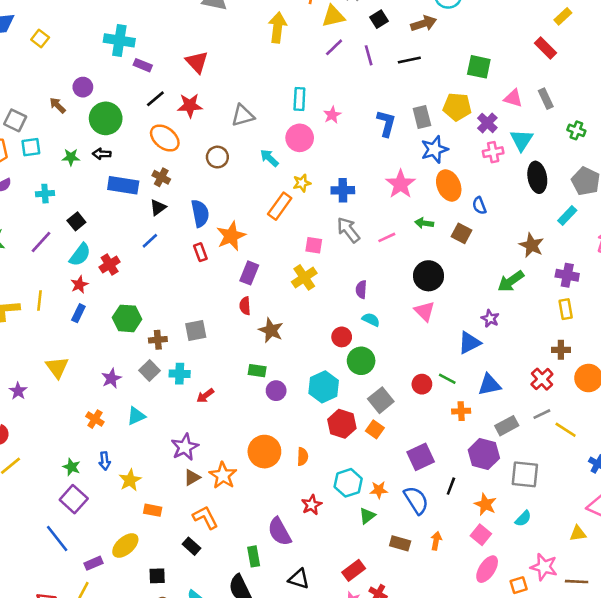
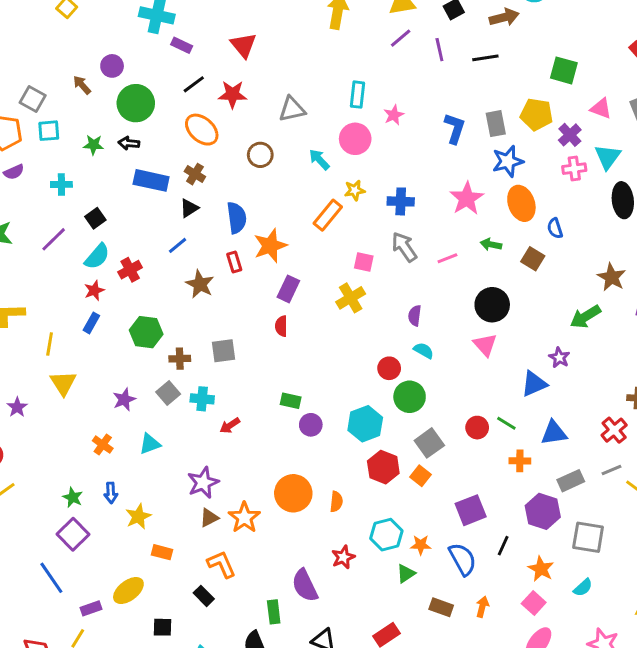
yellow line: (40, 301) -> (50, 344), moved
brown star: (271, 330) -> (200, 284), moved

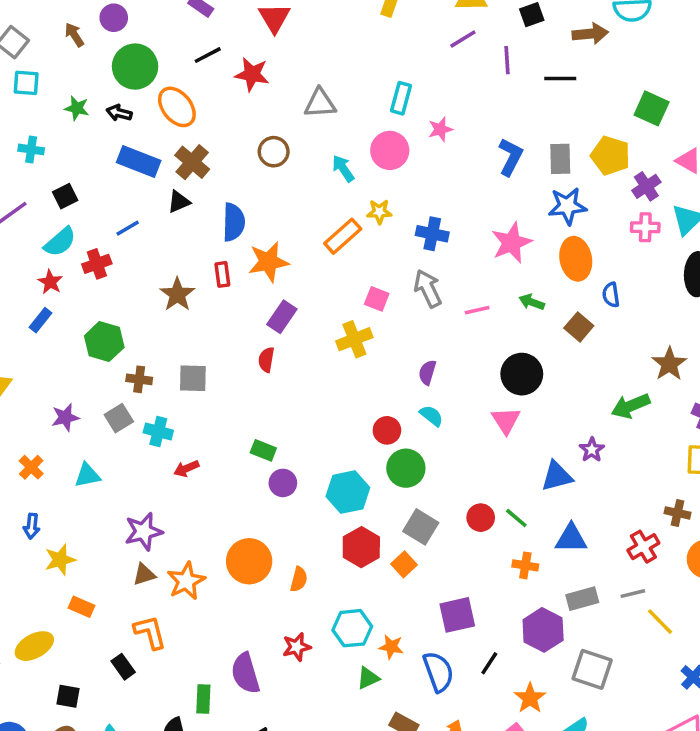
orange ellipse: (202, 130) -> (177, 107), moved
brown cross: (195, 174) -> (192, 162), size x1.4
blue line: (178, 245) -> (128, 228), moved
red star: (94, 290) -> (50, 282), turned -30
gray square: (429, 443) -> (421, 527), turned -32

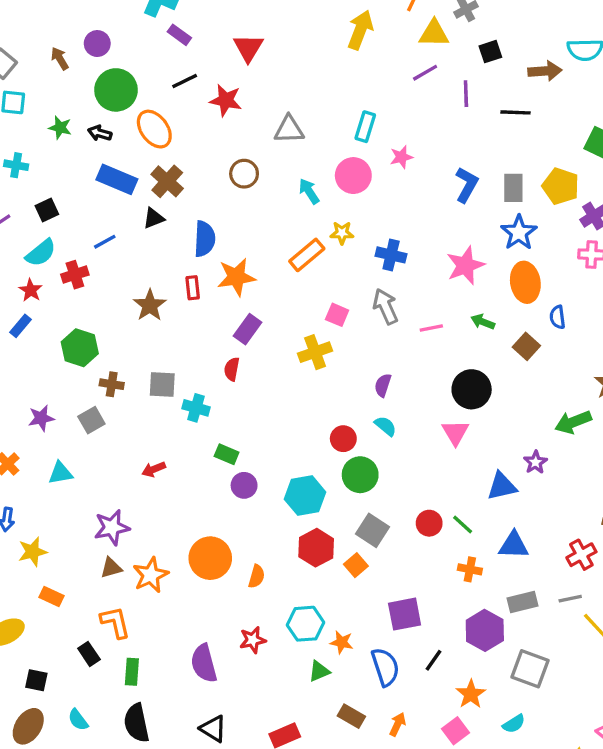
blue star: (567, 206) -> (519, 232), turned -30
cyan cross: (158, 431) -> (196, 408), moved
green rectangle: (203, 699) -> (132, 672), moved

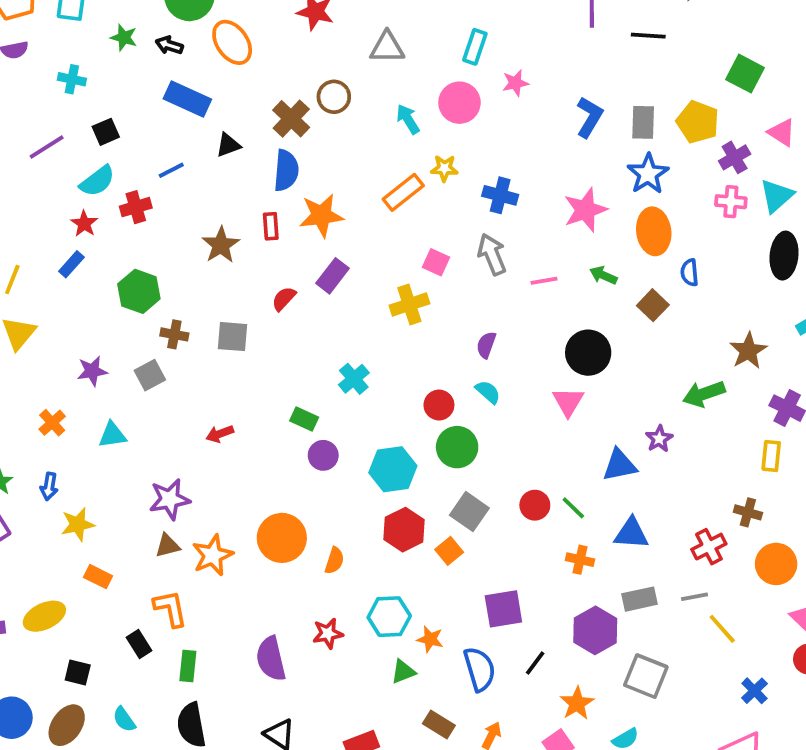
brown cross: (167, 181) -> (291, 119), moved
red semicircle: (232, 369) -> (284, 299), moved, turned 30
cyan cross: (196, 408) -> (354, 379), moved, turned 32

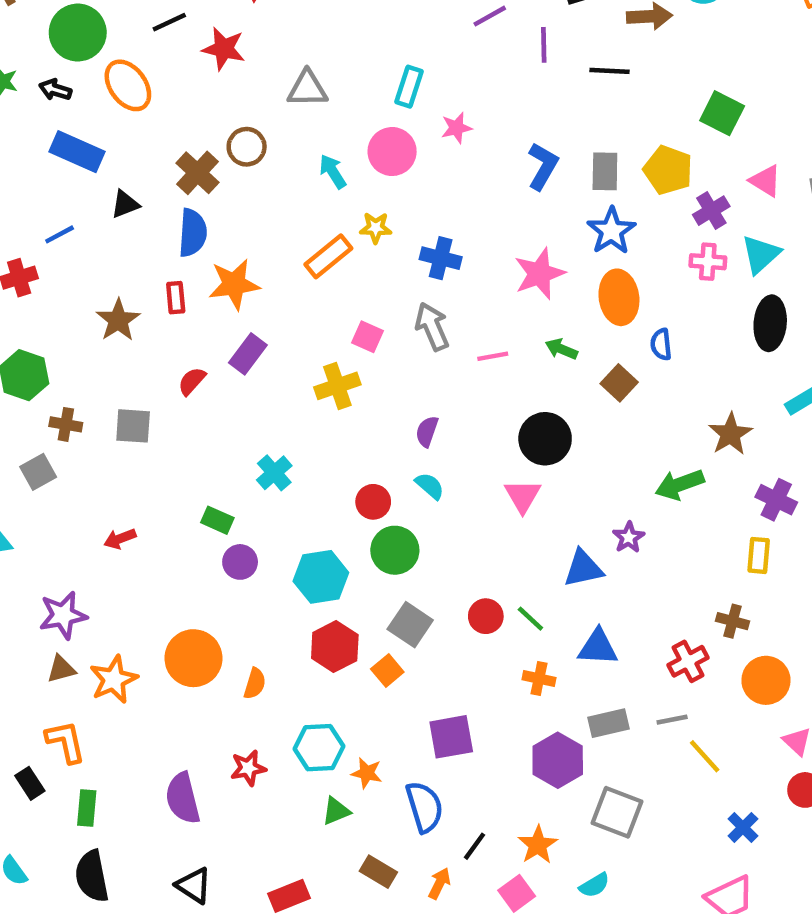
black line: (535, 663) -> (475, 846), moved

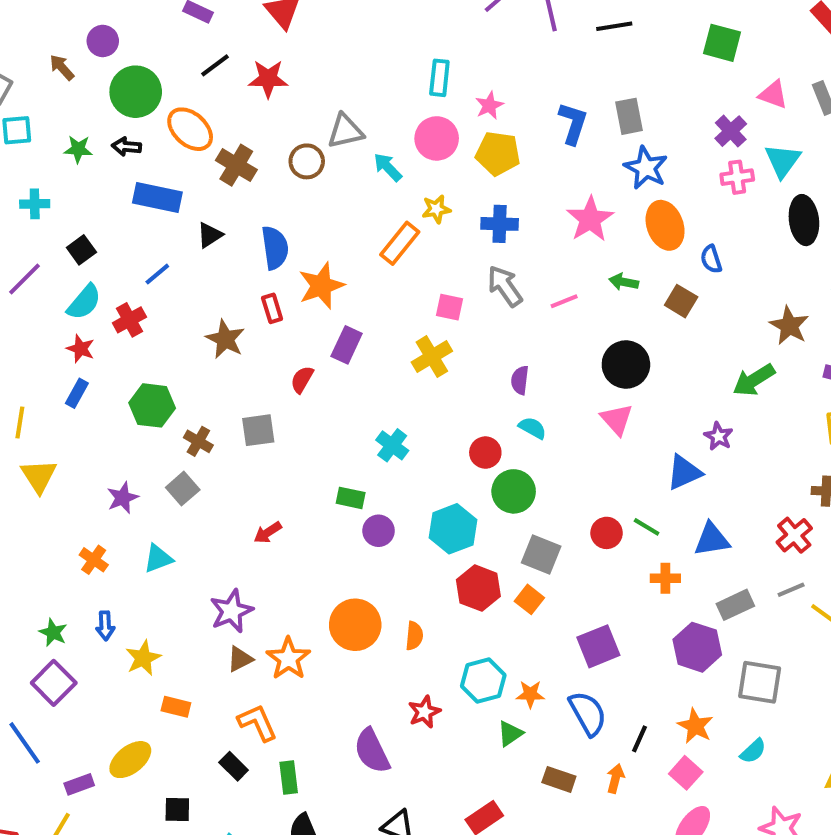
gray triangle: (307, 89) -> (345, 131), moved
yellow pentagon: (668, 170) -> (498, 153), moved
brown cross: (197, 173) -> (236, 165), moved
brown cross: (66, 424) -> (198, 441), turned 32

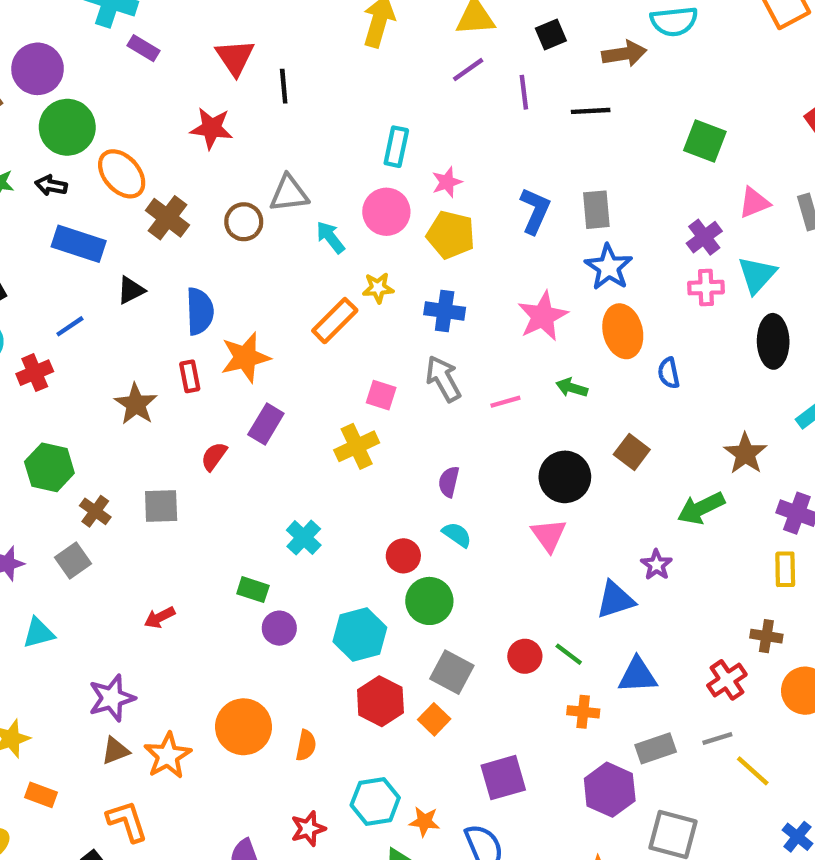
purple circle: (103, 41) -> (38, 69), size x1.5
black line: (215, 65) -> (284, 86), moved, turned -64
pink triangle: (773, 95) -> (754, 203), turned -48
brown square: (681, 301) -> (632, 452), moved

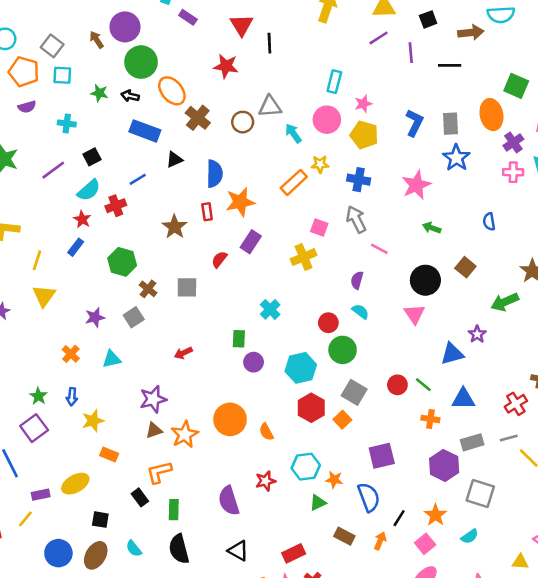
orange ellipse: (623, 331) -> (491, 115), moved
pink line: (505, 402) -> (379, 249), moved, turned 42
green rectangle: (253, 590) -> (239, 339), turned 72
orange semicircle: (306, 745) -> (266, 432), turned 138
orange L-shape: (127, 821) -> (159, 472), turned -88

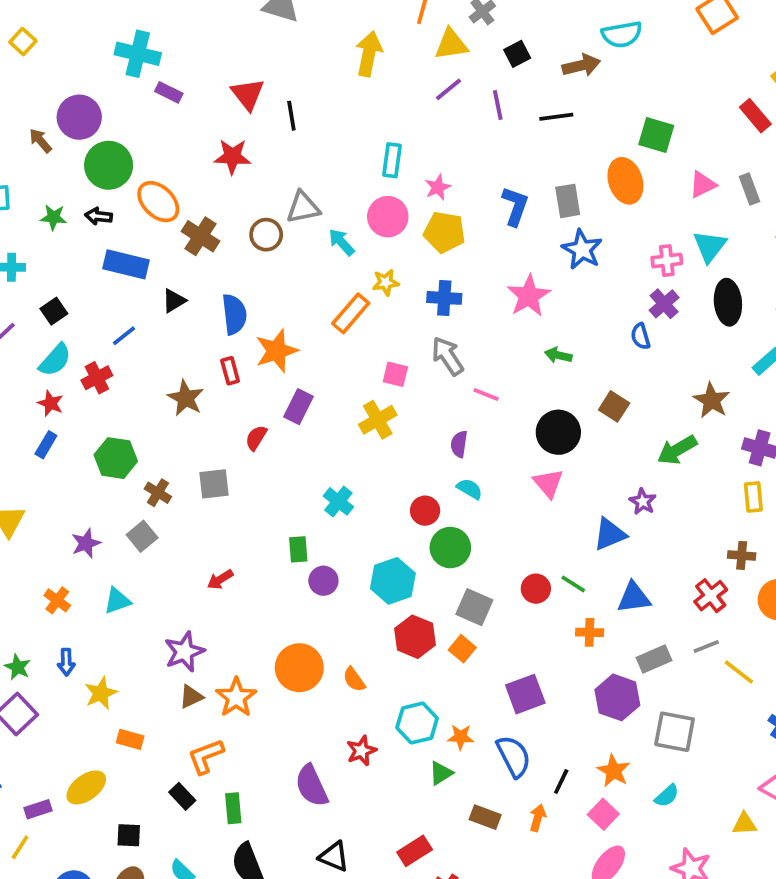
purple cross: (513, 142) -> (664, 304), moved

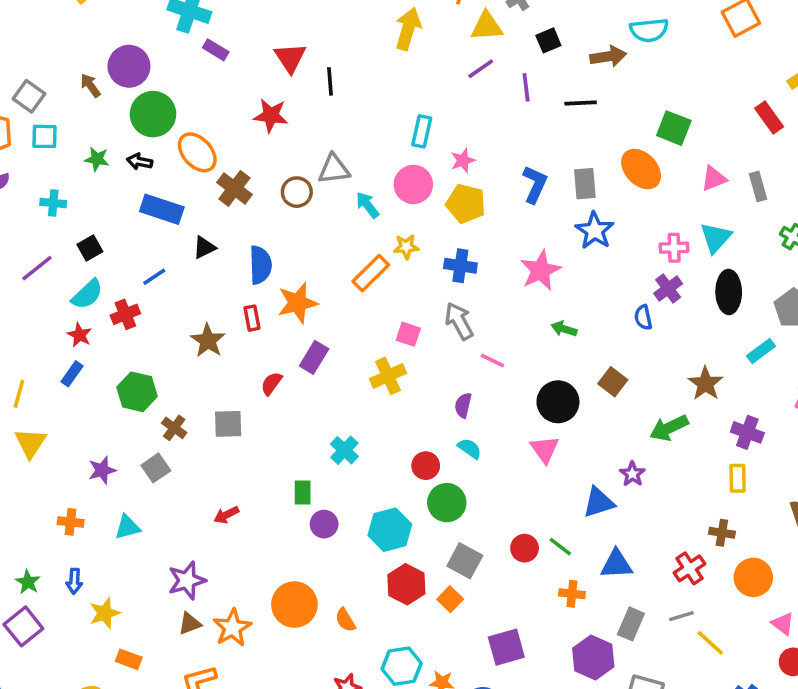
orange ellipse: (625, 181) -> (641, 169), turned -30
orange cross: (57, 600) -> (71, 522), turned -35
gray rectangle: (654, 659) -> (631, 624), turned -48

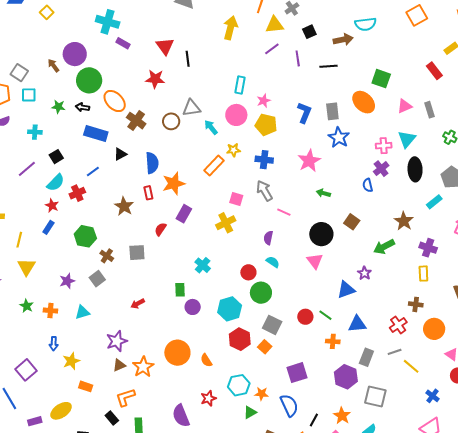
green star: (28, 582) -> (27, 306), moved

